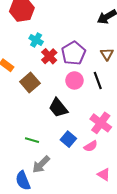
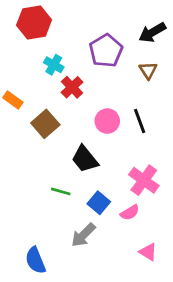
purple pentagon: (73, 53) -> (106, 51), moved
brown triangle: (107, 54) -> (148, 70), moved
green line: (32, 140) -> (61, 191), moved
gray arrow: (41, 164) -> (83, 235), moved

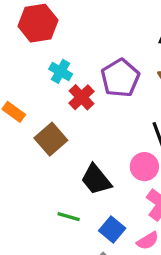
purple pentagon: (106, 51) -> (120, 78), moved
pink circle: (107, 121) -> (144, 167), moved

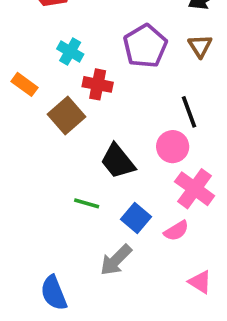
cyan cross: (61, 71) -> (70, 52), moved
red cross: (81, 97) -> (98, 84), moved, turned -35

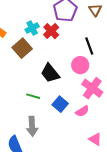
cyan cross: (70, 52) -> (32, 28), moved, turned 32
red cross: (98, 84) -> (51, 31), moved, turned 35
gray arrow: (116, 260) -> (32, 126), moved, turned -48

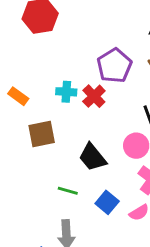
cyan cross: (32, 28) -> (66, 92), turned 32
brown square: (22, 48) -> (42, 134), moved, turned 30

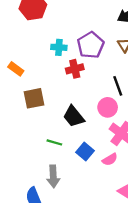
cyan cross: (66, 92) -> (59, 47), moved
red cross: (94, 96) -> (75, 69), turned 30

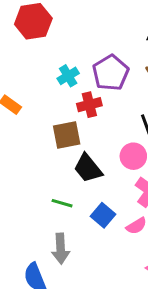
cyan cross: (59, 47) -> (68, 76), turned -35
brown square: (34, 98) -> (67, 135), moved

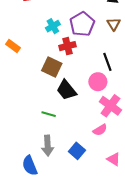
brown square: (67, 135) -> (52, 67), turned 36
blue square: (103, 215) -> (77, 151), moved

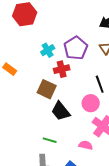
green line: (49, 114) -> (50, 140), moved
pink semicircle: (100, 130) -> (86, 145), moved, turned -136

